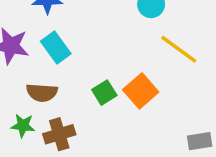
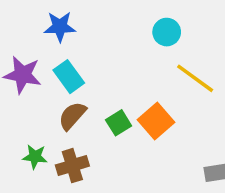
brown semicircle: (42, 93) -> (72, 116), moved, turned 128

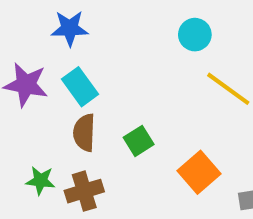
brown semicircle: (72, 116) -> (84, 133), turned -40
orange square: (156, 121) -> (199, 172), moved

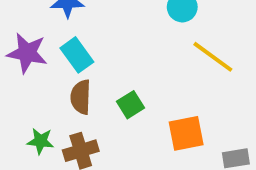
orange square: (199, 172) -> (186, 133), turned 30

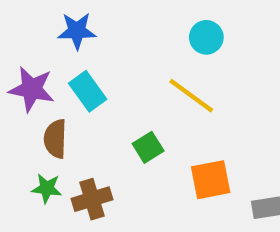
yellow line: (213, 57) -> (191, 96), moved
brown semicircle: (81, 97) -> (55, 139), moved

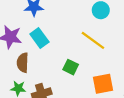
green square: (148, 147) -> (71, 67), turned -32

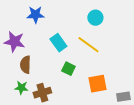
cyan rectangle: (39, 38) -> (58, 43), moved

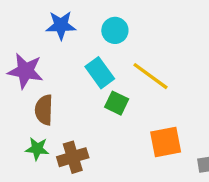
cyan circle: (95, 18) -> (115, 30), moved
green square: (68, 69) -> (117, 103), moved

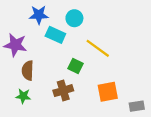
cyan rectangle: (100, 73) -> (55, 35), moved, turned -30
brown cross: (73, 157) -> (63, 91), moved

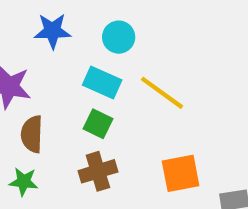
cyan rectangle: (55, 35) -> (102, 83), moved
green square: (76, 66) -> (98, 124), moved

